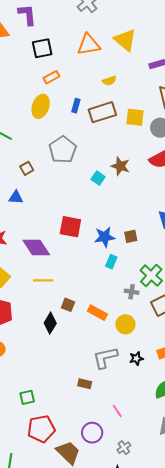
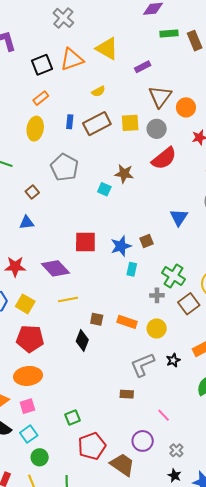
black square: (42, 48) -> (42, 65), moved

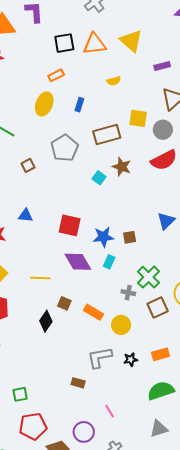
brown rectangle: (97, 124) -> (107, 134), moved
blue triangle: (27, 223) -> (25, 216), moved
purple diamond: (55, 268) -> (78, 262), moved

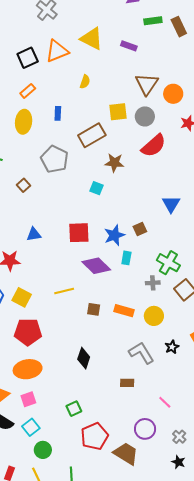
purple rectangle: (162, 66) -> (129, 46), moved, turned 49
yellow semicircle: (114, 81) -> (85, 82), turned -40
cyan square: (99, 178) -> (96, 188), moved
black diamond: (46, 321) -> (84, 358), moved
gray L-shape: (100, 357) -> (141, 353), turned 84

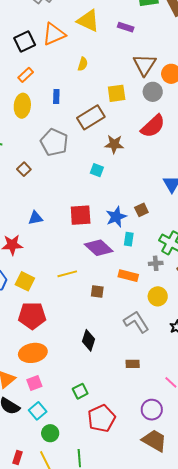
gray circle: (145, 116) -> (153, 92), moved
orange rectangle: (124, 311) -> (128, 276), moved
gray L-shape: (141, 353) -> (136, 322), moved
brown trapezoid: (126, 454) -> (154, 441), moved

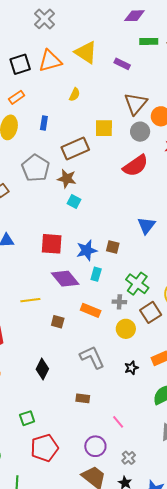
brown star: (114, 144) -> (67, 179), moved
brown square: (141, 210) -> (113, 247), turned 32
yellow circle: (158, 296) -> (126, 329), moved

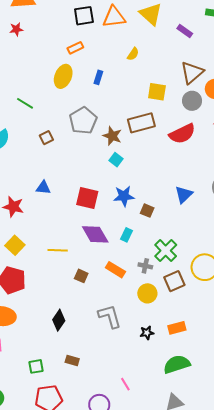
brown rectangle: (75, 148) -> (141, 123), moved
blue star: (87, 250) -> (124, 196), moved
brown rectangle: (83, 398) -> (72, 360), moved

